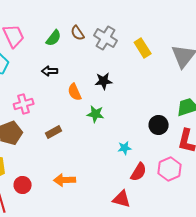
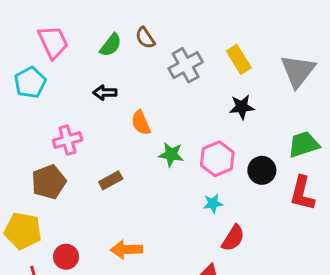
gray cross: (106, 38) -> (186, 65), moved, turned 30
black star: (104, 81) -> (242, 107), moved
pink hexagon: (170, 169) -> (217, 159), moved

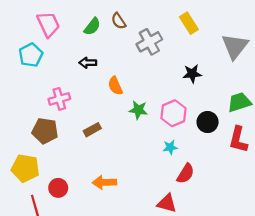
yellow rectangle: (239, 59) -> (189, 23), moved
brown pentagon: (49, 182) -> (45, 131), turned 30

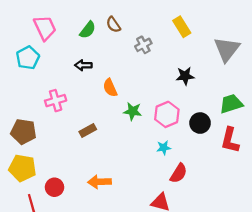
gray cross: (149, 42) -> (143, 45), size x0.7
brown pentagon: (45, 131) -> (23, 132), moved

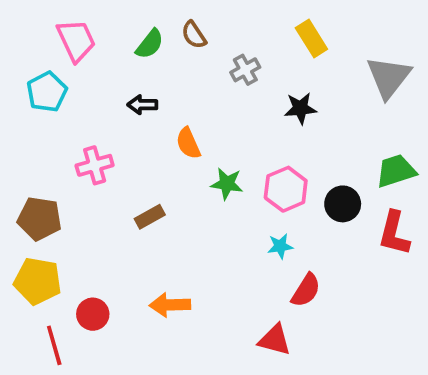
black star: (185, 76) -> (300, 108), moved

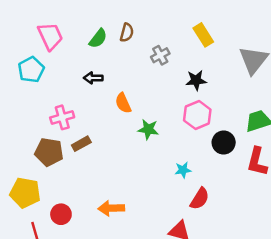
brown semicircle: (194, 35) -> (127, 33), turned -132
pink hexagon: (286, 189) -> (197, 115), moved
brown rectangle: (150, 217) -> (81, 144), moved
brown pentagon: (39, 219) -> (49, 152), moved

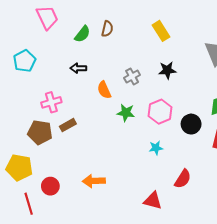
yellow rectangle: (203, 35) -> (161, 31), moved
pink trapezoid: (50, 36) -> (47, 17), moved
gray cross: (160, 55) -> (132, 76), moved
pink hexagon: (197, 115) -> (160, 112), moved
red semicircle: (200, 199) -> (183, 179), moved

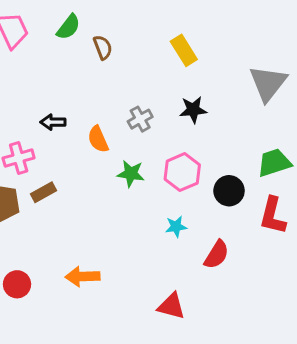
brown semicircle: (107, 29) -> (103, 47), turned -35
green semicircle: (82, 34) -> (68, 27), moved
black arrow: (78, 68) -> (53, 122), moved
red semicircle: (183, 179) -> (217, 255), moved

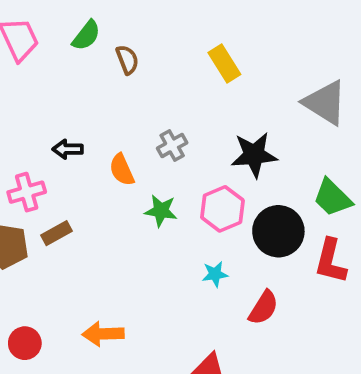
gray triangle: (268, 83) -> (325, 103), turned -36
black star: (193, 110) -> (254, 155), moved, size x1.4
green trapezoid: (274, 163) -> (332, 198), turned -117
black circle: (229, 191) -> (278, 231), size x1.4

